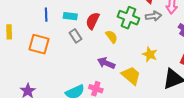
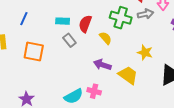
blue line: (46, 15) -> (24, 19), moved, turned 32

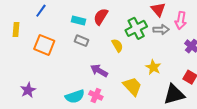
green cross: (121, 18) -> (136, 28), turned 35
red semicircle: (85, 24) -> (101, 17), moved
gray rectangle: (69, 40) -> (82, 41), turned -40
purple arrow: (102, 65) -> (99, 71), moved

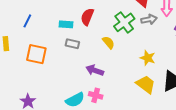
yellow trapezoid: (132, 86) -> (146, 84), moved

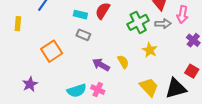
yellow semicircle: (108, 42) -> (123, 62), moved
orange square: (36, 54) -> (52, 51), moved, turned 35
yellow star: (148, 58) -> (150, 50), moved

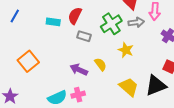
gray rectangle: (83, 35) -> (84, 36), moved
pink cross: (98, 90) -> (78, 95), turned -32

